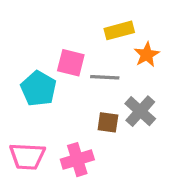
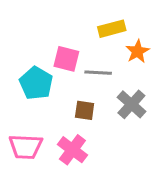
brown square: (108, 122) -> (85, 110), moved
pink cross: (77, 160) -> (72, 150), turned -36

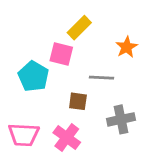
yellow rectangle: (112, 29) -> (79, 28), moved, turned -30
gray line: (98, 73) -> (102, 78), moved
gray cross: (131, 104) -> (121, 119), moved, turned 36

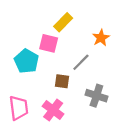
gray line: (102, 78) -> (81, 62), turned -48
gray cross: (121, 119) -> (96, 96), turned 30
pink trapezoid: (24, 135) -> (19, 108), turned -100

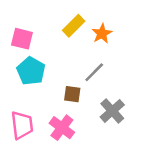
orange star: (101, 38) -> (102, 34), moved
pink square: (49, 43) -> (22, 39), moved
gray cross: (96, 96) -> (112, 111), turned 30

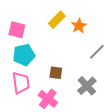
cyan pentagon: (31, 71) -> (24, 55), turned 30
gray line: (94, 72) -> (97, 52), moved
pink trapezoid: (22, 125) -> (21, 83), moved

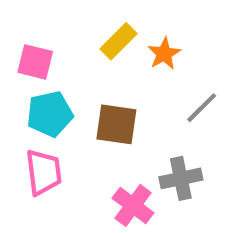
brown square: (56, 73) -> (116, 124), moved, size x1.5
gray cross: (87, 86) -> (181, 178), turned 30
pink cross: (48, 99) -> (133, 205), moved

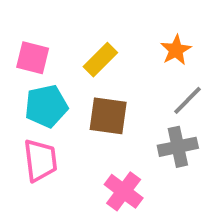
yellow rectangle: (118, 41) -> (100, 60), moved
orange star: (164, 54) -> (176, 50), moved
gray cross: (181, 178) -> (178, 147), moved

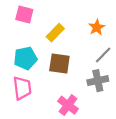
pink square: (33, 58) -> (24, 15), moved

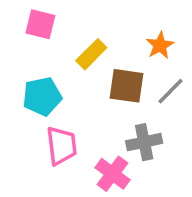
brown square: (59, 64) -> (127, 86), moved
gray cross: (98, 81) -> (144, 142), moved
pink trapezoid: (22, 88) -> (61, 146), moved

